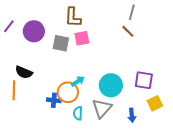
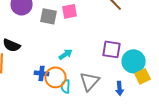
purple square: (144, 80) -> (112, 49), moved
cyan circle: (111, 85) -> (134, 61), moved
orange circle: (68, 92) -> (56, 77), moved

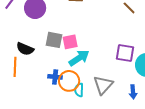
pink square: (70, 11) -> (70, 42), moved
gray square: (49, 16) -> (54, 40), moved
cyan arrow: (66, 54) -> (79, 58), size x1.5

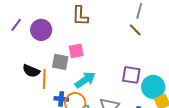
pink square: (70, 42) -> (76, 51), moved
orange line: (15, 67) -> (44, 79), moved

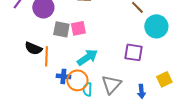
gray square: (60, 62) -> (61, 29), moved
cyan circle: (153, 87) -> (156, 26), moved

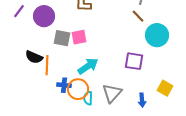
yellow square: (164, 79) -> (165, 88), turned -35

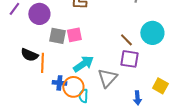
brown line: (138, 16) -> (126, 40), moved
gray triangle: (112, 93) -> (107, 78), moved

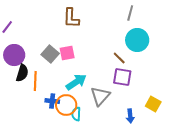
purple circle: (39, 14) -> (14, 55), moved
cyan circle: (152, 33) -> (137, 40), moved
gray square: (57, 36) -> (50, 54), turned 30
black semicircle: (29, 55) -> (22, 73), turned -96

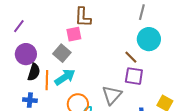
pink square: (67, 53) -> (74, 34), moved
cyan arrow: (76, 82) -> (65, 77), moved
blue cross: (52, 101) -> (30, 100), moved

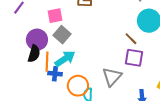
pink square: (74, 34) -> (55, 16), moved
purple circle: (26, 54) -> (37, 40), moved
blue cross: (30, 100) -> (55, 74), moved

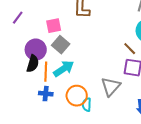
blue cross: (55, 74) -> (46, 94), moved

